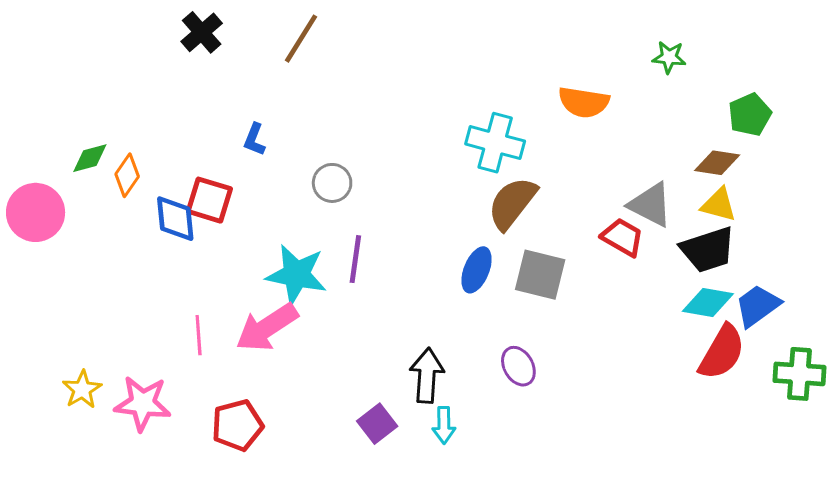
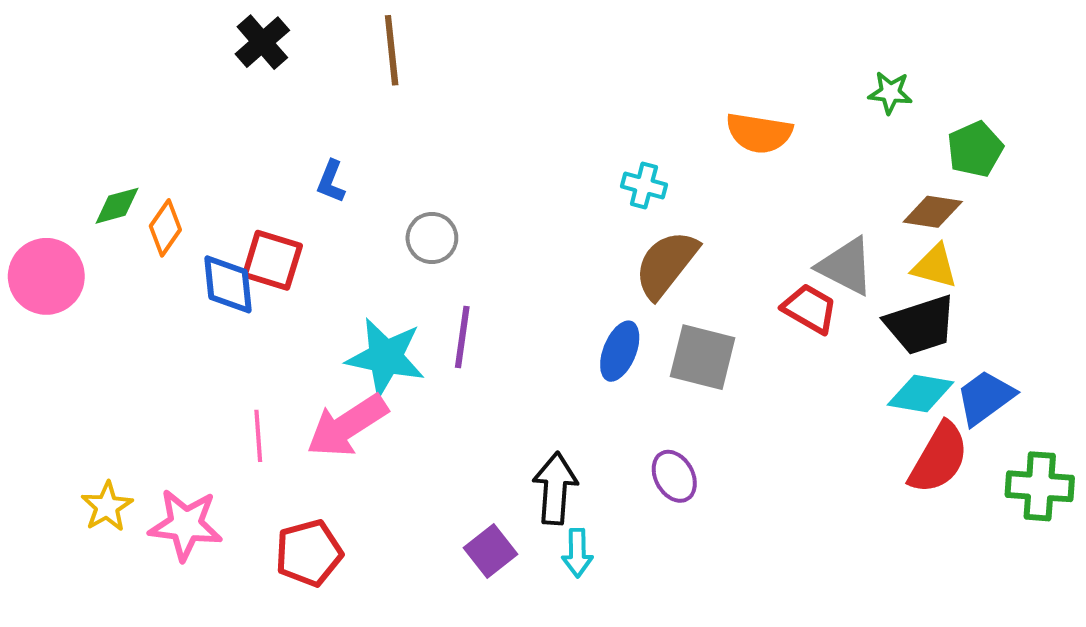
brown line: (301, 39) -> (392, 50), turned -38
green star: (669, 57) -> (890, 93), moved
cyan cross: (495, 143) -> (644, 186), size x0.6

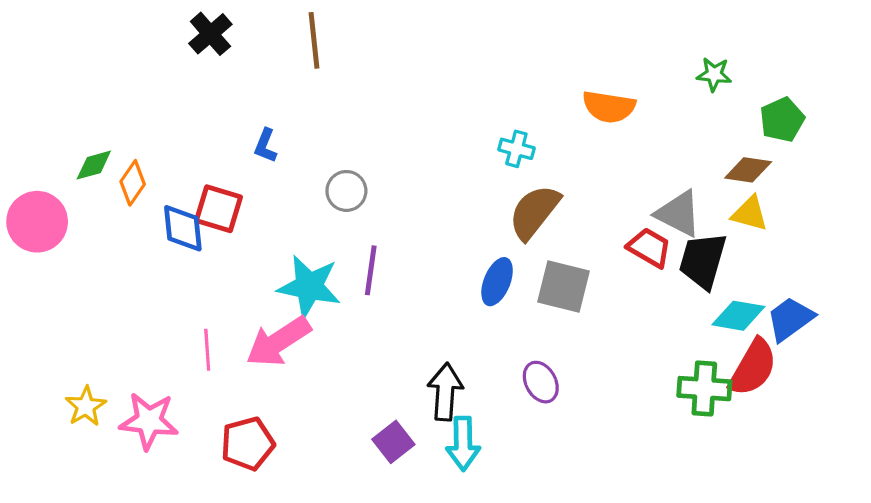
black trapezoid: (921, 325) -> (703, 261), moved, turned 124
green cross: (1040, 486) -> (704, 389), moved
cyan arrow: (577, 553) -> (463, 444), size x1.4

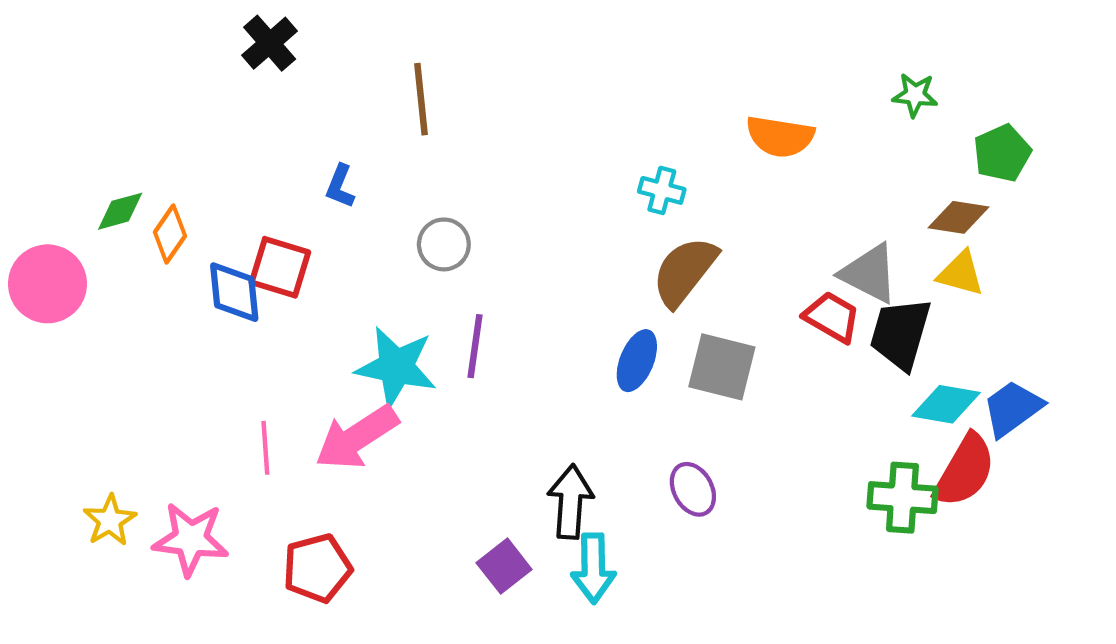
brown line: (314, 40) -> (421, 99), moved

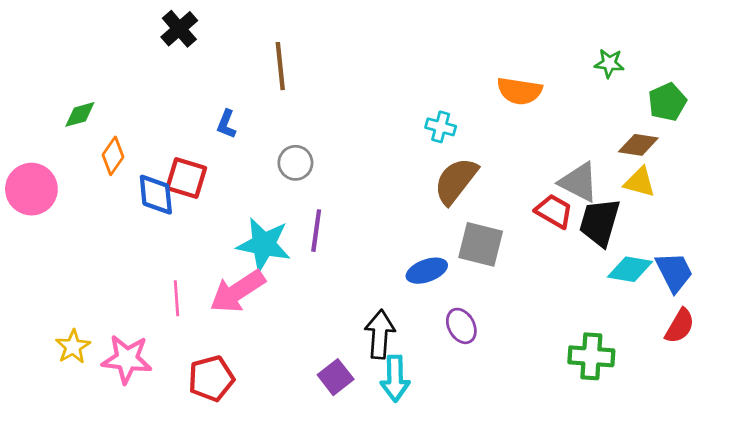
green diamond: (120, 211) -> (80, 114), moved
blue ellipse: (637, 361) -> (427, 271), moved, turned 48
blue trapezoid: (1012, 408) -> (674, 272), turned 99
red semicircle: (965, 471) -> (680, 326), moved, size x0.7
green cross: (902, 498) -> (591, 356), moved

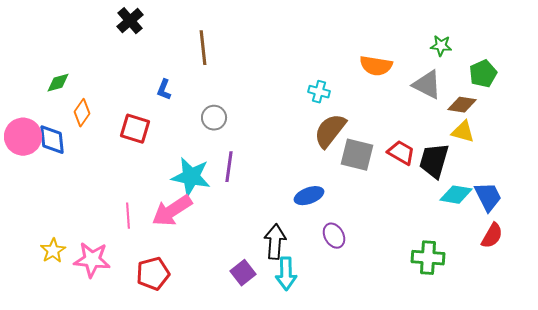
gray triangle: (579, 182) -> (427, 85), moved
blue diamond: (156, 195) -> (52, 140), moved
gray square: (481, 244) -> (357, 155), moved

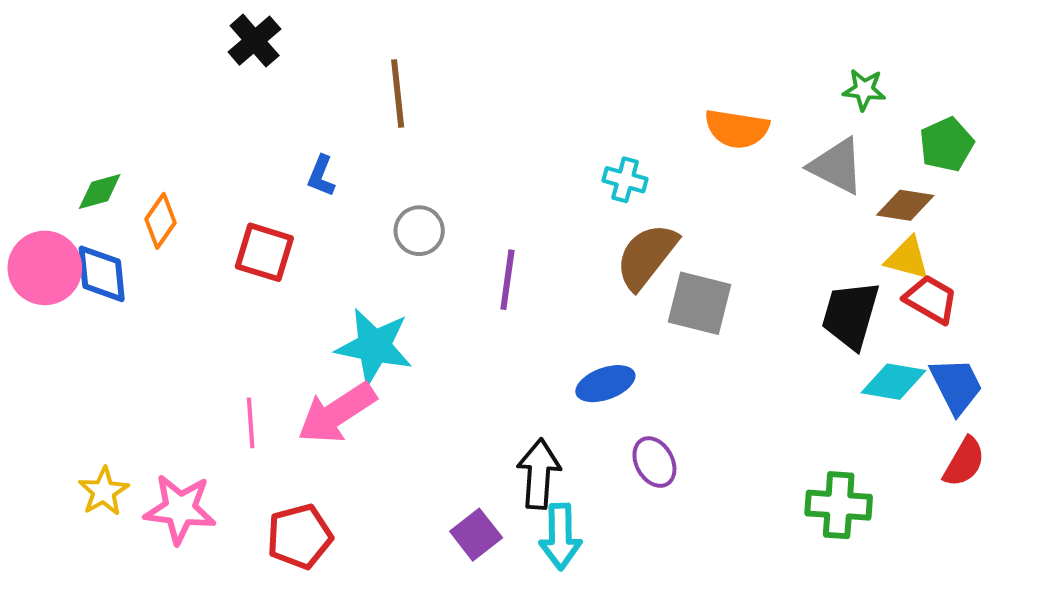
green diamond: (58, 83) -> (100, 192), moved
red trapezoid: (401, 153) -> (931, 299), moved
purple line: (229, 167) -> (507, 280), moved

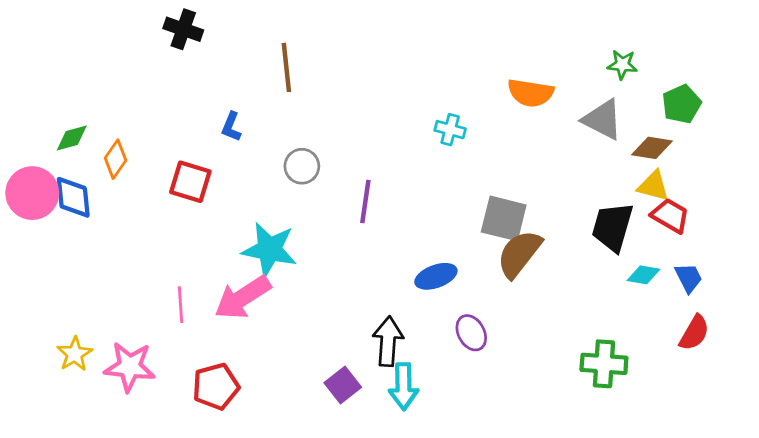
black cross: (255, 41) -> (183, 29), turned -30
brown semicircle: (647, 256) -> (519, 254), moved
cyan diamond: (894, 382) -> (643, 275), size x0.7
blue trapezoid: (956, 386) -> (689, 278), size x0.7

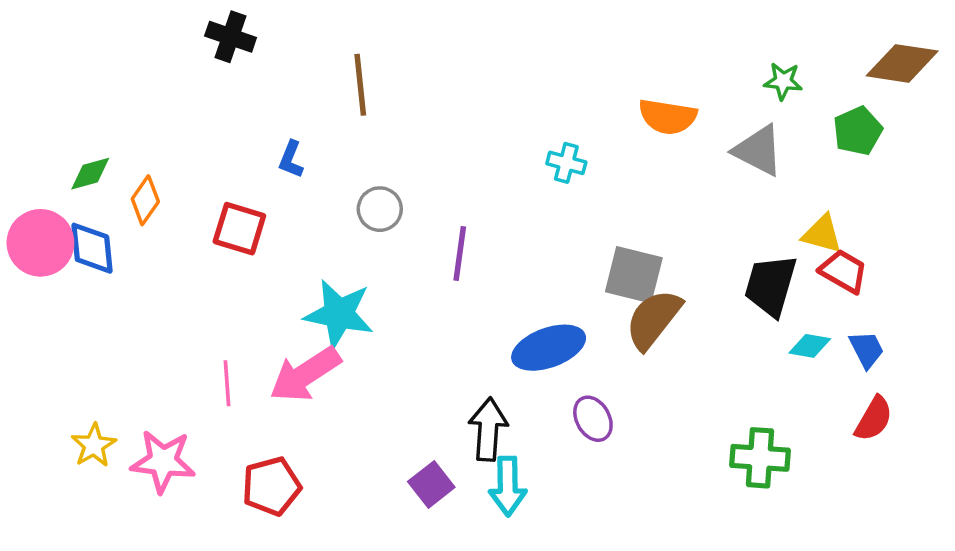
brown diamond: (652, 148) -> (902, 63), moved, size x1.4
blue ellipse: (436, 276) -> (549, 348), size x1.4

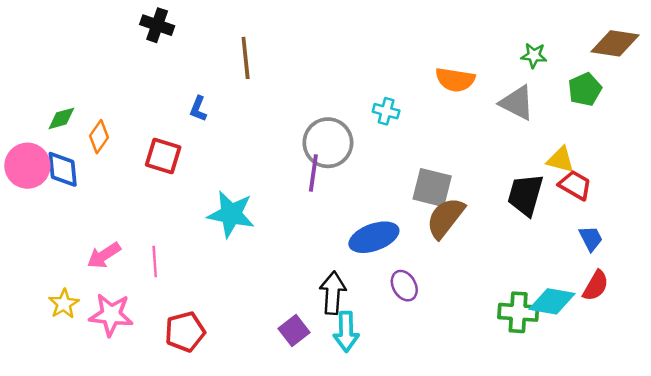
gray circle: (380, 209) -> (328, 143), moved, size x1.6
cyan diamond: (810, 346) -> (552, 301), moved, size x1.6
pink arrow: (305, 374) -> (104, 255), moved, size x0.7

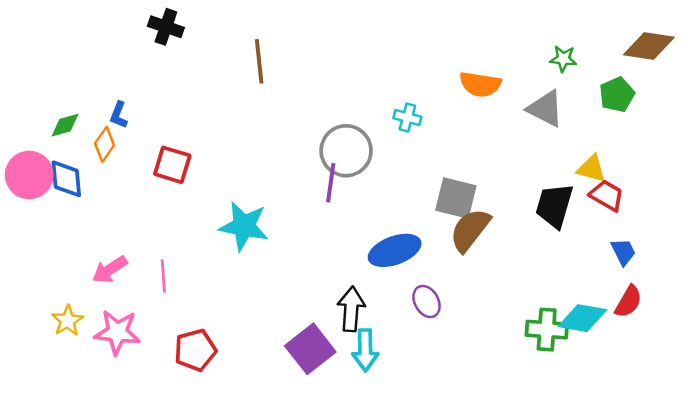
blue L-shape: (198, 109) -> (119, 115), moved
purple square: (294, 330) -> (310, 349), size x1.5

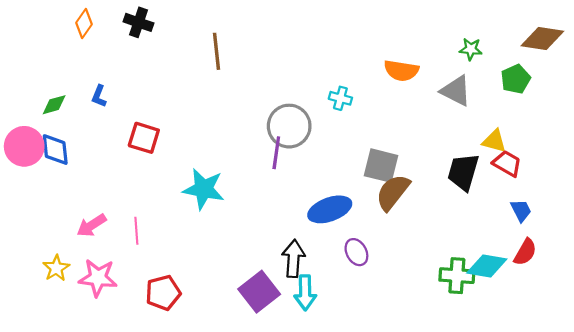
orange diamond: (105, 144) -> (84, 23), moved

